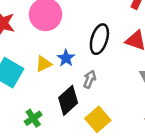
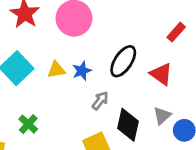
black diamond: (68, 100) -> (128, 125), moved, turned -52
green cross: (33, 118) -> (28, 124), turned -30

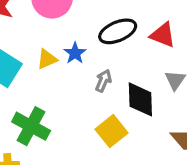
black ellipse: (123, 61) -> (118, 31), turned 48
green cross: (28, 124) -> (31, 126), size x1.6

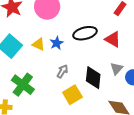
yellow triangle: (47, 59) -> (38, 44), turned 40
gray arrow: (103, 81) -> (62, 71), moved

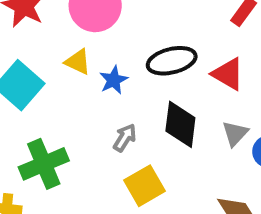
yellow triangle: (38, 44) -> (78, 62), moved
black diamond: (93, 78) -> (180, 124), moved
green cross: (23, 85) -> (44, 164), turned 30

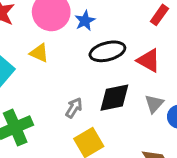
blue star: (114, 80) -> (85, 21), moved
black diamond: (180, 124) -> (114, 98), turned 72

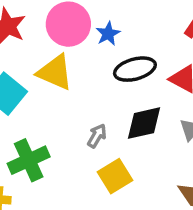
yellow triangle: (39, 53) -> (55, 72), size x1.6

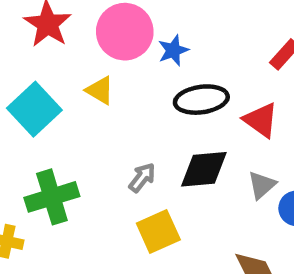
yellow triangle: (55, 72) -> (100, 90), size x0.6

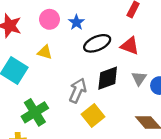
pink circle: (125, 32) -> (49, 19), size x0.7
gray arrow: (142, 178) -> (78, 91), size x1.5

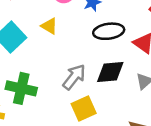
green cross: (35, 112) -> (21, 88), turned 30

